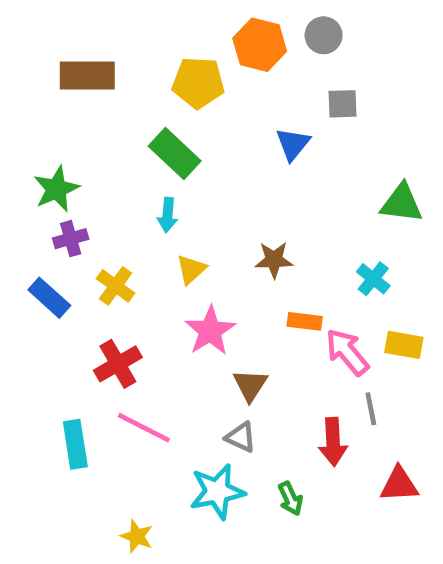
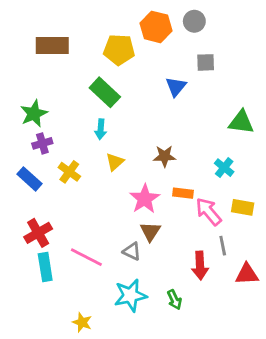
pink star: (210, 331) -> (145, 199), moved
red cross: (118, 364) -> (38, 233), moved
gray triangle: (241, 437) -> (132, 251), moved
red triangle: (399, 484) -> (247, 274), moved

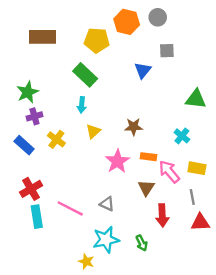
brown triangle: (150, 231) -> (146, 188), moved
gray line: (223, 246) -> (192, 197), moved
yellow star: (82, 322) -> (86, 261), moved

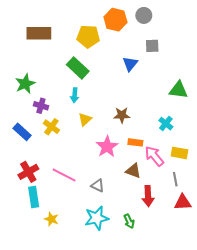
purple cross: (34, 116) -> (41, 106), moved, turned 32
brown triangle: (146, 188) -> (133, 171), turned -42
pink line: (70, 208) -> (64, 175), moved
yellow star: (86, 261) -> (51, 219), moved

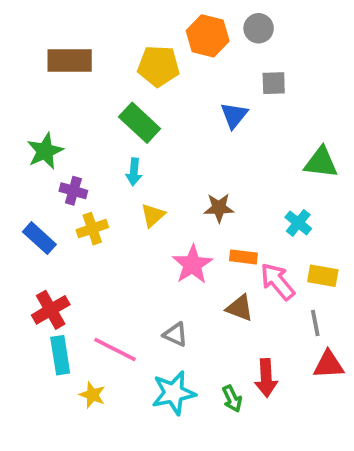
yellow cross: (51, 127) -> (92, 229), turned 35
pink line: (64, 175) -> (115, 350), moved
red arrow: (148, 196) -> (266, 378), moved

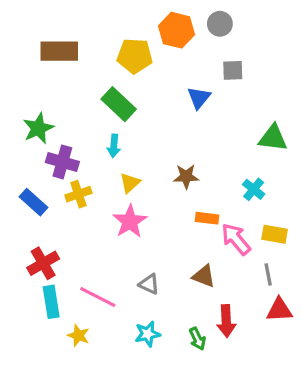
purple cross: (73, 191) -> (62, 162), size x1.4
pink star: (192, 264) -> (130, 221), moved
brown triangle: (240, 308) -> (204, 276), moved
cyan star: (174, 393) -> (148, 334), size x0.7

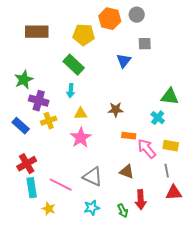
green triangle: (273, 138) -> (170, 97), moved
yellow triangle: (130, 183) -> (81, 114), turned 40
gray triangle: (149, 284) -> (93, 177), size x1.5

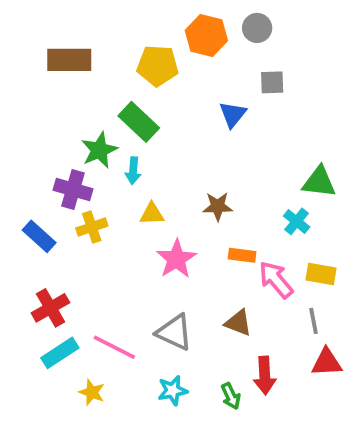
green star: (24, 80) -> (99, 150), moved
pink star: (81, 138) -> (176, 259), moved
cyan rectangle: (32, 188) -> (60, 353), turned 66

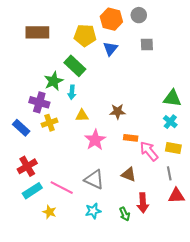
blue triangle: (233, 114) -> (110, 49), moved
cyan cross: (297, 221) -> (170, 122), moved

